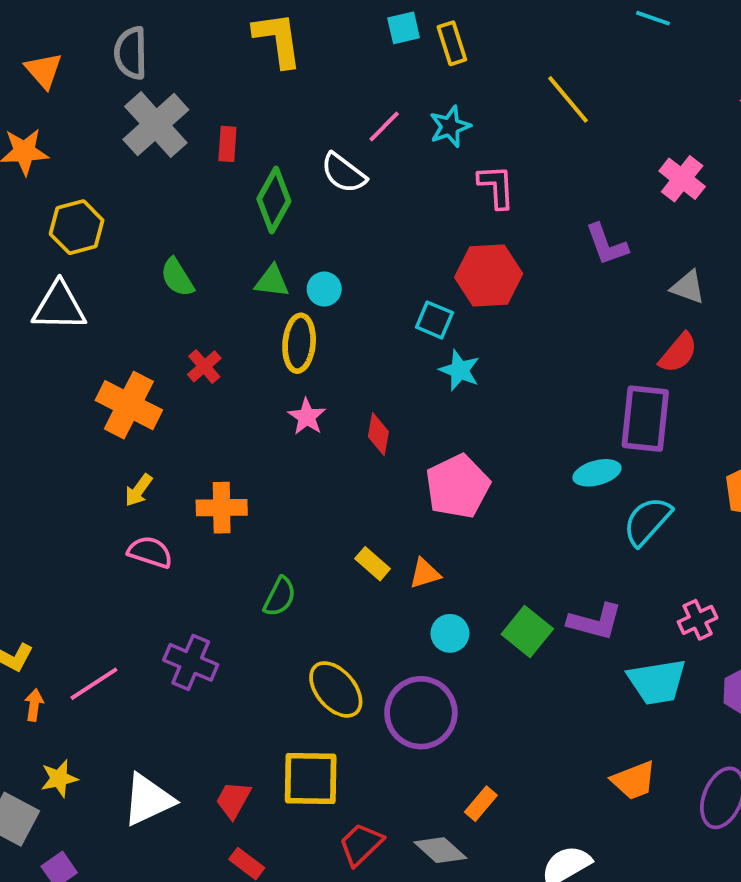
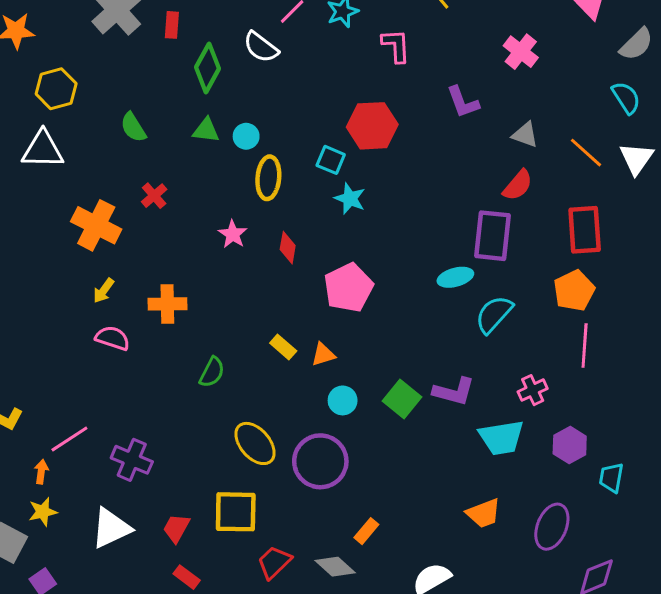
pink L-shape: (496, 186) -> (396, 46), moved
yellow ellipse: (299, 343) -> (268, 178), moved
purple cross: (191, 662) -> (132, 460), moved
orange arrow: (34, 705) -> (41, 472), moved

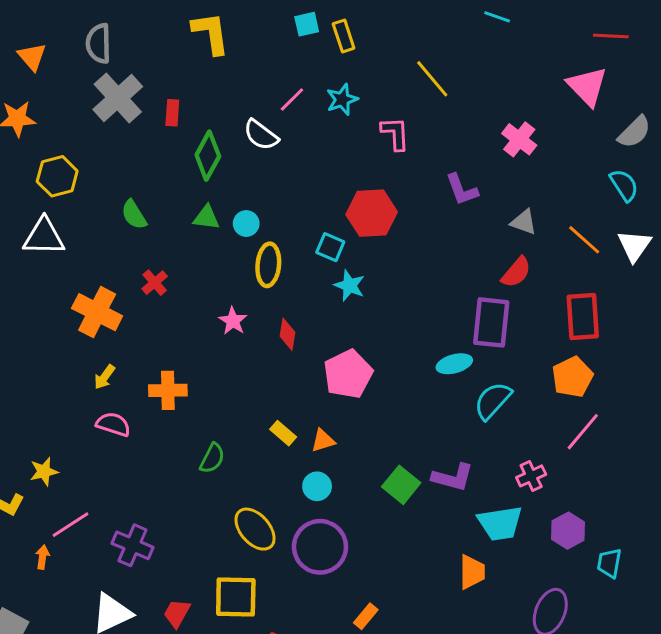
pink line: (585, 346) -> (583, 432), turned 36
cyan circle: (343, 400) -> (317, 486), moved
yellow star: (43, 512) -> (44, 472), moved
orange trapezoid: (484, 513) -> (472, 572), moved, turned -69

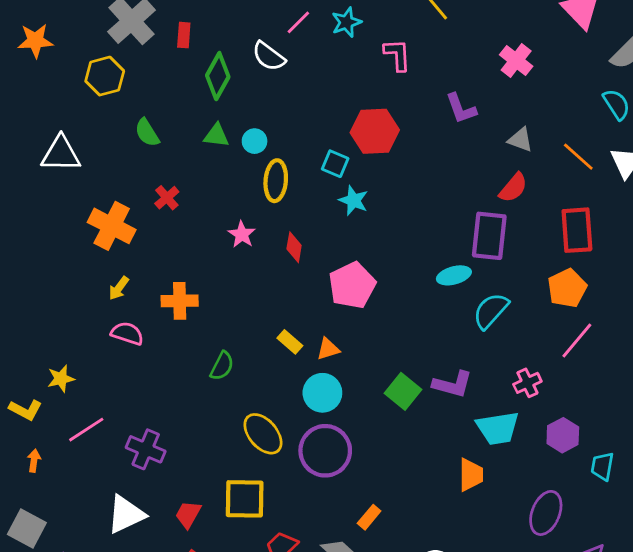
yellow hexagon: (57, 176) -> (105, 76), moved
cyan circle: (317, 486) -> (322, 393), size x1.4
orange arrow: (42, 557) -> (34, 461), moved

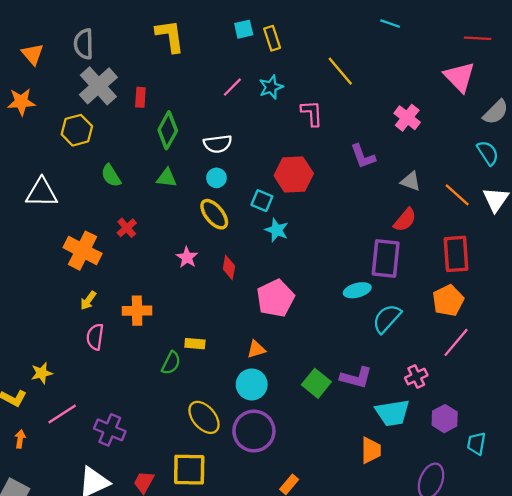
white semicircle: (269, 56) -> (218, 144), moved, turned -44
cyan circle: (255, 141) -> (216, 178), moved
yellow ellipse: (276, 181) -> (214, 214), turned -44
pink semicircle: (127, 333) -> (95, 337), turned -100
yellow rectangle: (290, 342) -> (195, 344), moved, turned -36

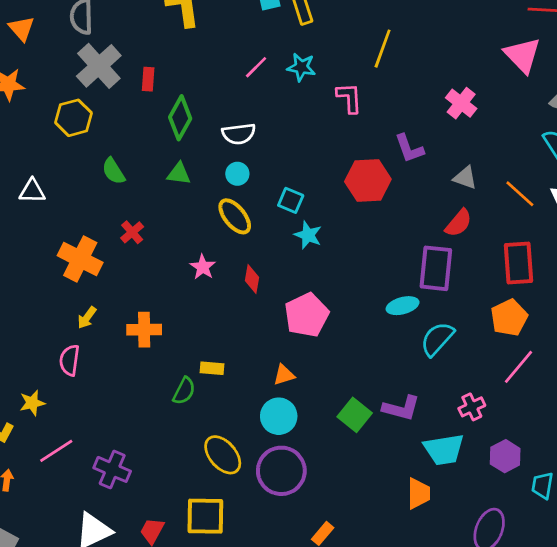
yellow line: (340, 71) -> (383, 49), turned 60
cyan star: (271, 87) -> (301, 67), turned 30
red hexagon: (294, 174) -> (368, 180), moved
white triangle: (42, 193) -> (32, 191), size x0.7
pink semicircle: (95, 337) -> (70, 360), moved

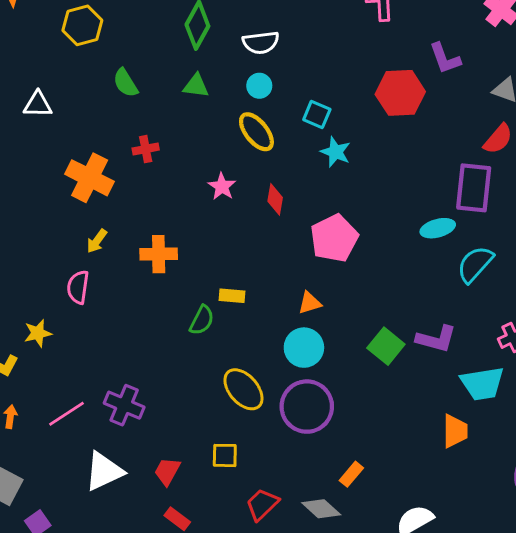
red cross: (132, 232) -> (146, 149), turned 30
pink line: (56, 451) -> (67, 414), moved
yellow square: (205, 516) -> (225, 455), size x0.6

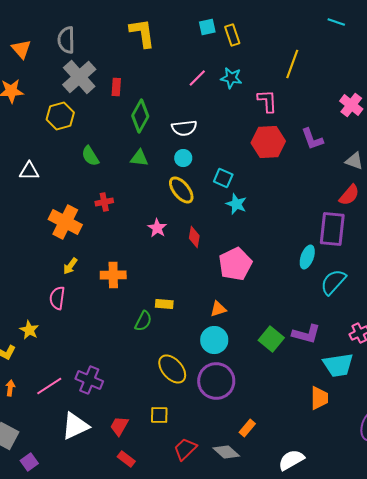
red hexagon: (400, 93) -> (268, 142), moved
cyan ellipse: (438, 228) -> (307, 257), turned -55
yellow star: (38, 333) -> (29, 330), turned -30

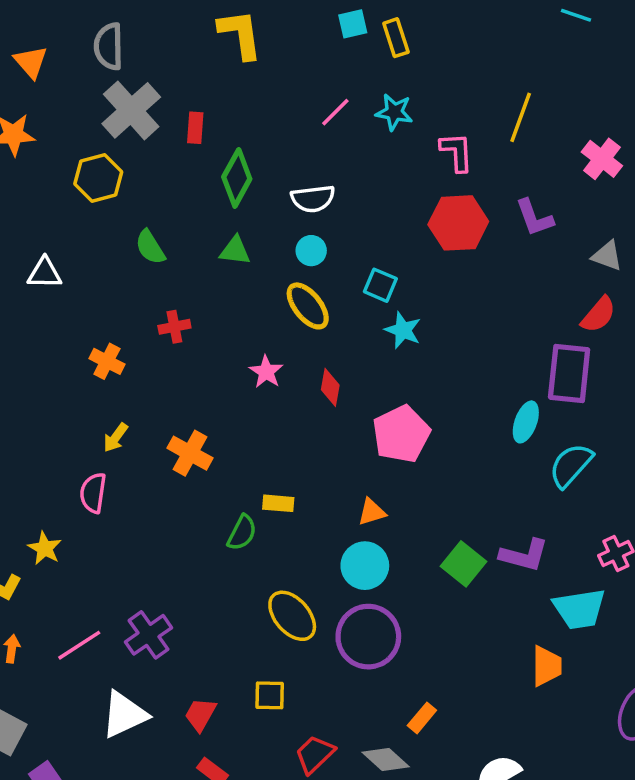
yellow line: (292, 64) -> (521, 117), moved
orange cross: (65, 222) -> (107, 361), size x0.6
orange cross: (113, 275) -> (190, 453), turned 30
purple cross: (89, 380) -> (148, 635), turned 32

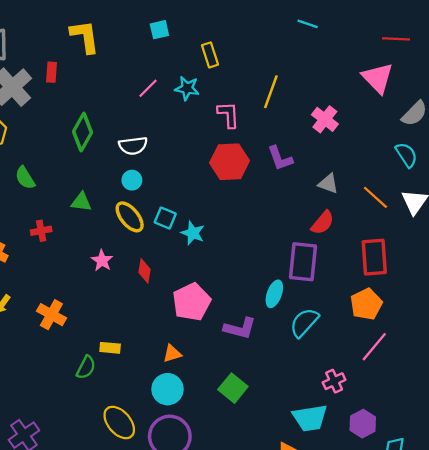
yellow rectangle: (396, 38) -> (210, 55), moved
red rectangle: (195, 128) -> (51, 72), moved
green triangle: (235, 251) -> (81, 202), moved
cyan square: (380, 285) -> (165, 218), moved
purple L-shape: (524, 555) -> (240, 328), moved

